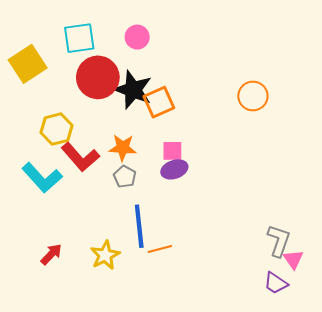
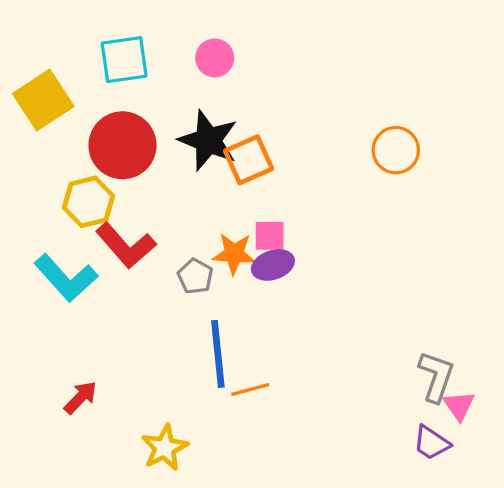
red circle: (98, 77) -> (122, 145), moved
orange star: (123, 148) -> (234, 254), moved
yellow star: (105, 255) -> (165, 448), moved

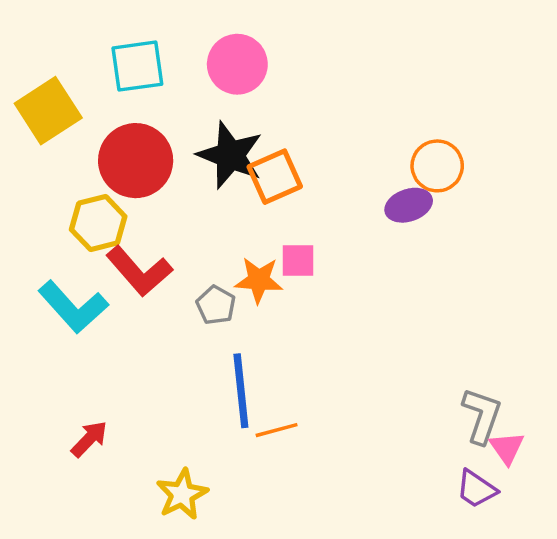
pink circle: (215, 58) -> (237, 64), size x1.4
purple ellipse: (273, 265) -> (409, 205), moved

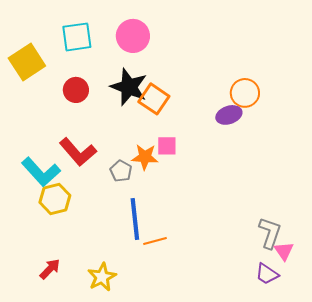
red circle: (136, 161) -> (76, 90), size x0.6
orange square: (275, 177) -> (154, 99), turned -32
yellow hexagon: (98, 223) -> (55, 199), moved
red arrow: (89, 439) -> (50, 269), moved

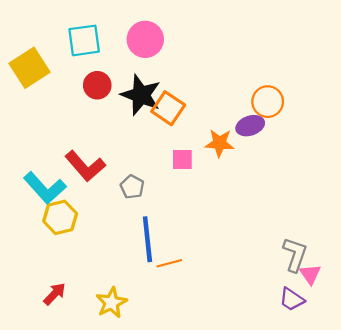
red circle: (76, 90) -> (97, 85), moved
orange star: (145, 157) -> (220, 143), moved

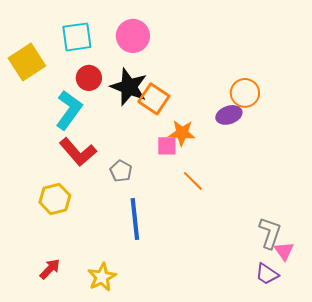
orange star: (220, 143) -> (182, 133), moved
cyan L-shape: (45, 188) -> (69, 110), moved, turned -102
orange line: (169, 263) -> (193, 181), moved, turned 60

